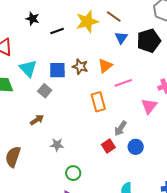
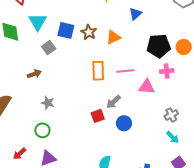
black pentagon: (149, 41) -> (159, 46), moved
pink line: (123, 83) -> (125, 71), moved
pink triangle: (149, 106) -> (147, 87), turned 42
green circle: (73, 173) -> (42, 130), moved

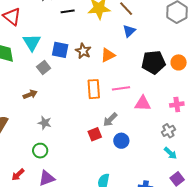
pink cross: (167, 71) -> (177, 104), moved

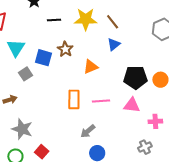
brown star: (83, 51) -> (65, 49), moved
pink triangle: (143, 103) -> (132, 105), moved
gray star: (45, 123) -> (22, 129), size x1.5
red square: (95, 134) -> (42, 152), moved, turned -32

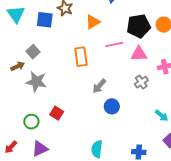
gray square: (26, 74) -> (33, 52), moved
pink line: (101, 101) -> (114, 44), moved
gray star: (22, 129) -> (36, 82), moved
gray cross: (145, 147) -> (141, 82), moved

